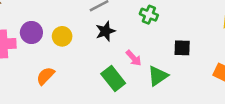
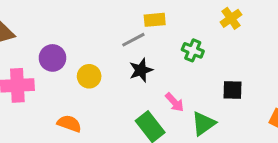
purple circle: (31, 32) -> (52, 58), moved
orange semicircle: (45, 76) -> (69, 124), turned 66

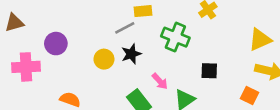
green cross: (193, 50) -> (175, 37), size x1.5
yellow circle: (89, 76) -> (104, 59), moved

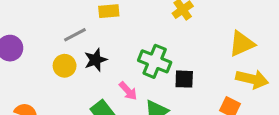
gray line: (125, 28) -> (75, 35), moved
green cross: (175, 37) -> (155, 61), moved

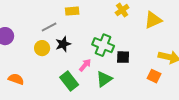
yellow triangle: (242, 44) -> (153, 20), moved
pink arrow: (128, 91) -> (85, 65), turned -96

